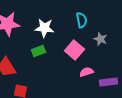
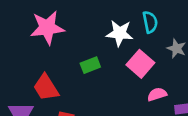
white star: (44, 28) -> (120, 33), moved

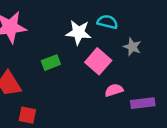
cyan semicircle: (150, 22) -> (107, 22), turned -66

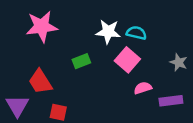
cyan semicircle: (107, 22) -> (136, 33), moved
gray star: (132, 47) -> (179, 62), moved

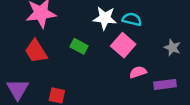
green rectangle: (81, 61) -> (79, 46), turned 49
red trapezoid: (40, 82) -> (36, 51), moved

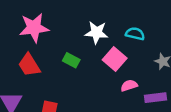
cyan semicircle: (132, 19) -> (135, 34), moved

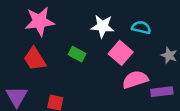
pink semicircle: (129, 85) -> (135, 80), size x1.5

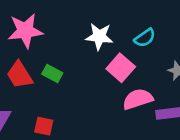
cyan semicircle: (141, 27) -> (145, 38), turned 132
green rectangle: (77, 54) -> (52, 73), moved

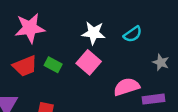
pink square: (121, 68) -> (89, 62), moved
red trapezoid: (20, 75) -> (25, 66), turned -80

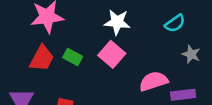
cyan semicircle: (133, 34) -> (175, 23), moved
red trapezoid: (25, 66) -> (42, 58), turned -40

